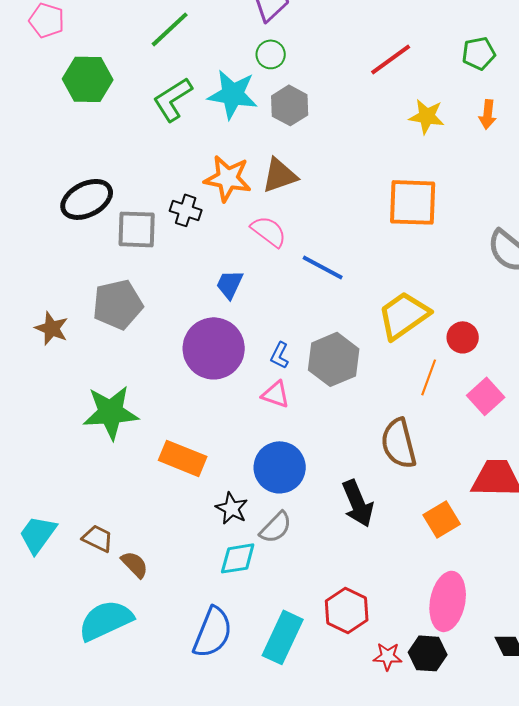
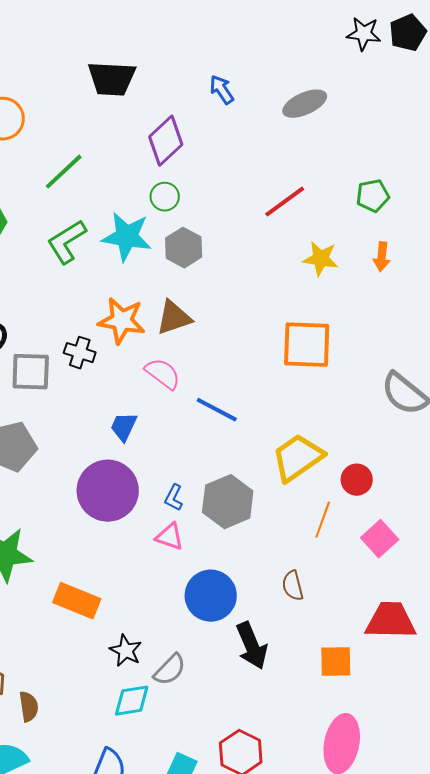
brown semicircle: (399, 443) -> (293, 586), size x0.6
blue circle: (280, 467) -> (211, 596), moved
orange square: (442, 519) -> (336, 662), turned 30
brown semicircle: (135, 564) -> (29, 707), turned 36

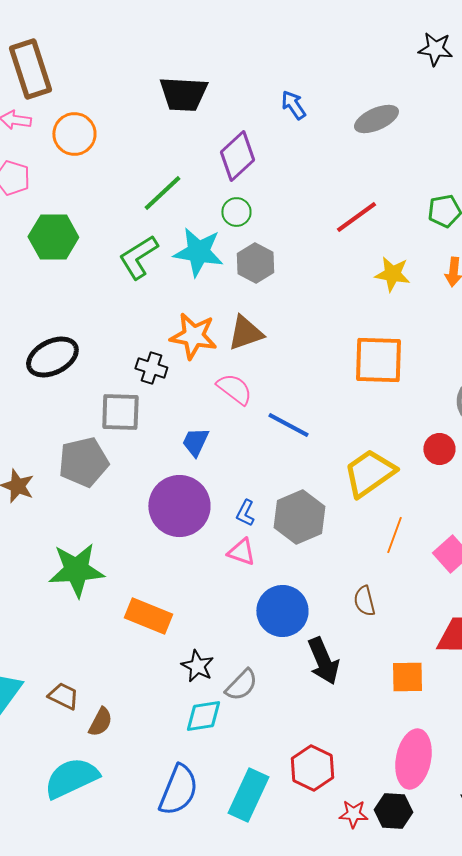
green line: (64, 172) -> (162, 193), moved
gray square: (31, 372) -> (120, 412), moved
red circle: (357, 480) -> (439, 449), moved
brown semicircle: (29, 707) -> (100, 722), turned 36

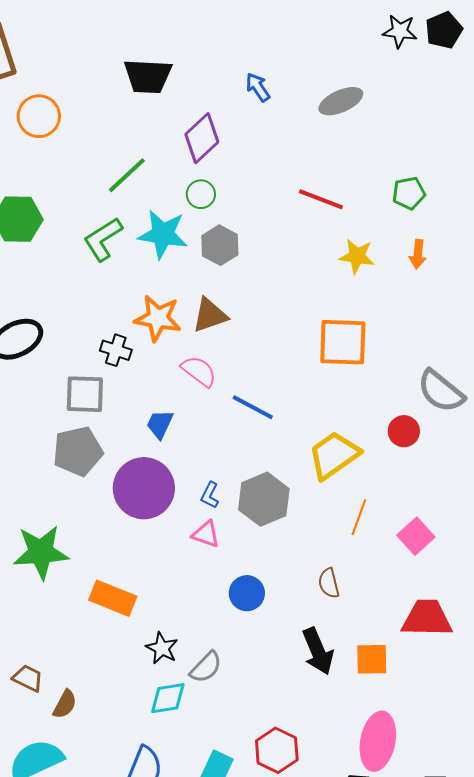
red line: (356, 217) -> (321, 199), turned 57
gray pentagon: (83, 462) -> (78, 451), moved
blue circle: (282, 611) -> (247, 593), size x0.7
black arrow: (323, 661) -> (318, 651), moved

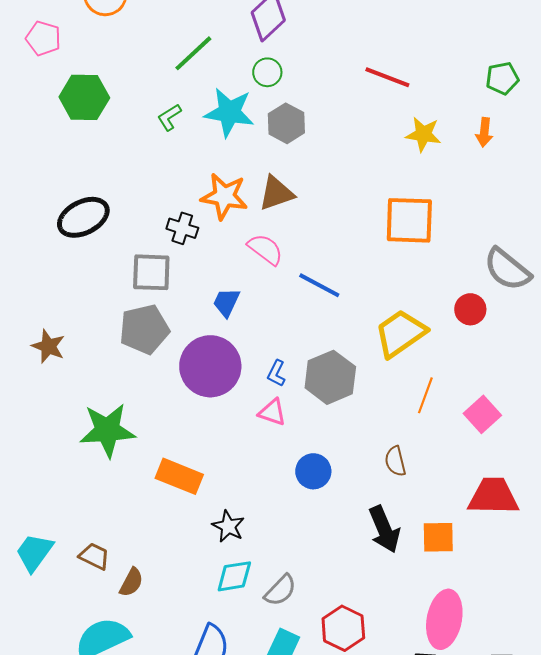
green pentagon: (409, 193) -> (502, 78), moved
green L-shape: (103, 239) -> (169, 117), size x0.6
gray semicircle: (206, 667) -> (280, 590), moved

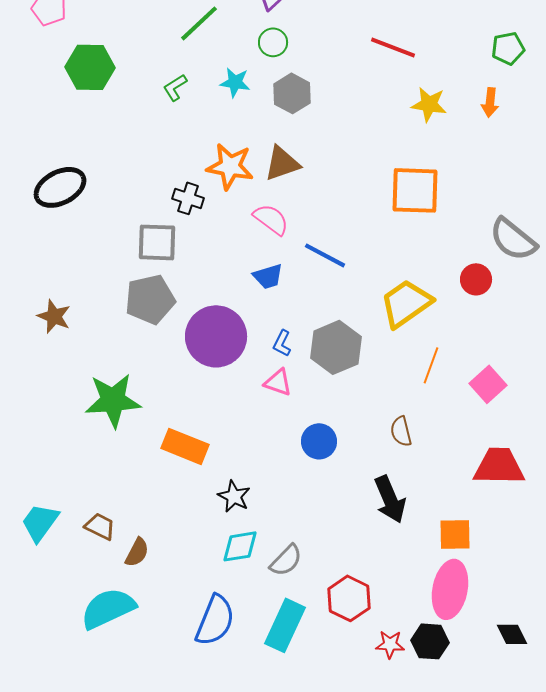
cyan star: (229, 112) -> (235, 82), size x0.6
black ellipse: (83, 217) -> (60, 187), moved
blue trapezoid: (226, 302) -> (268, 276), moved, turned -132
orange square: (438, 537) -> (455, 534), moved

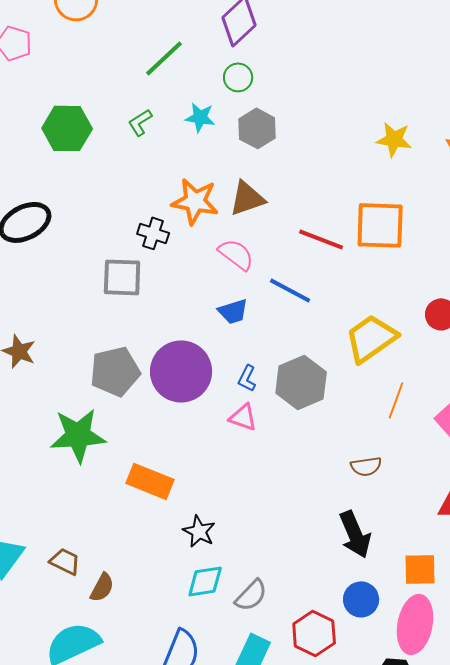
red line: (393, 47) -> (321, 239), moved
green hexagon: (90, 67) -> (67, 128), moved
gray pentagon: (150, 299) -> (115, 371), moved
brown semicircle: (401, 431) -> (366, 466), turned -84
blue circle: (319, 441) -> (361, 599), moved

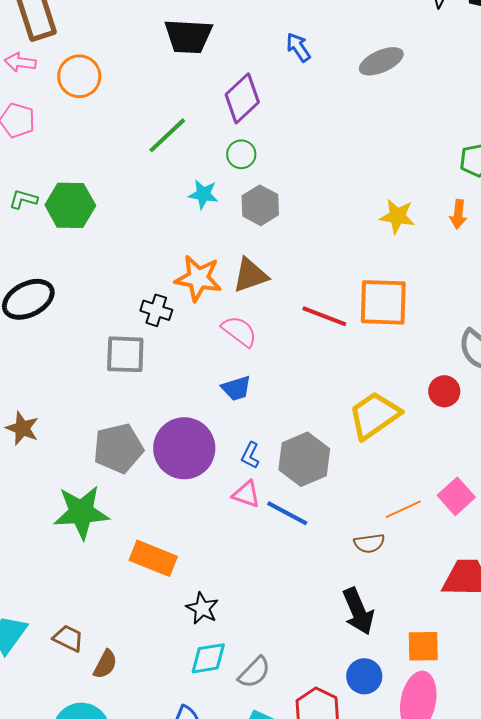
green L-shape: (140, 122) -> (23, 199), moved, turned 48
blue line: (290, 290) -> (287, 513), moved
orange line: (396, 400) -> (403, 509), moved, turned 45

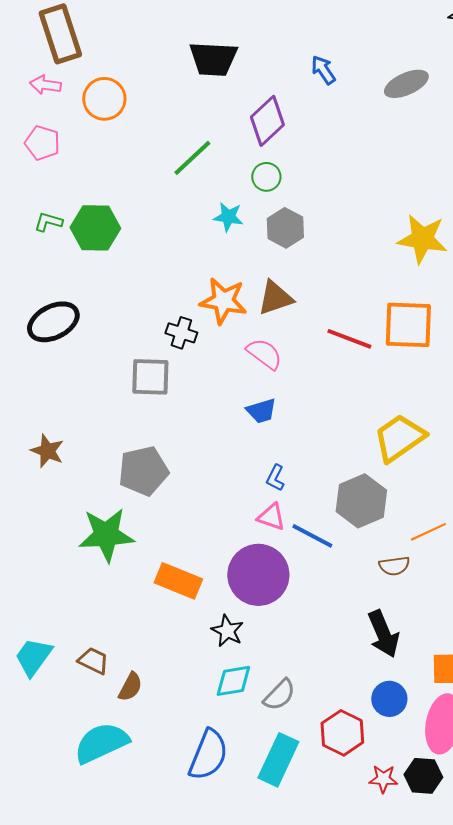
yellow star: (397, 216) -> (422, 239), size x1.4
purple circle: (184, 448) -> (258, 575), moved
gray hexagon: (304, 459) -> (361, 501), moved

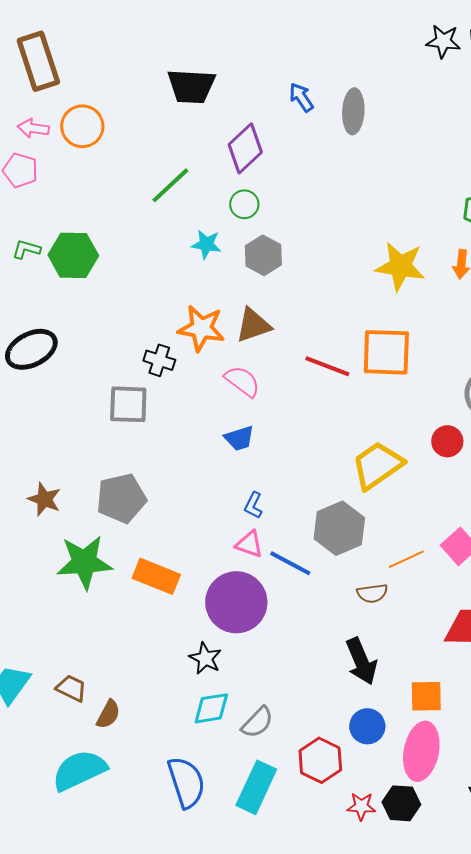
gray ellipse: (406, 84) -> (353, 111), moved, turned -63
pink arrow: (45, 85) -> (33, 128), moved
brown star: (47, 451) -> (44, 499), moved
orange rectangle: (178, 581) -> (156, 576), moved
blue semicircle: (208, 755) -> (186, 782), turned -40

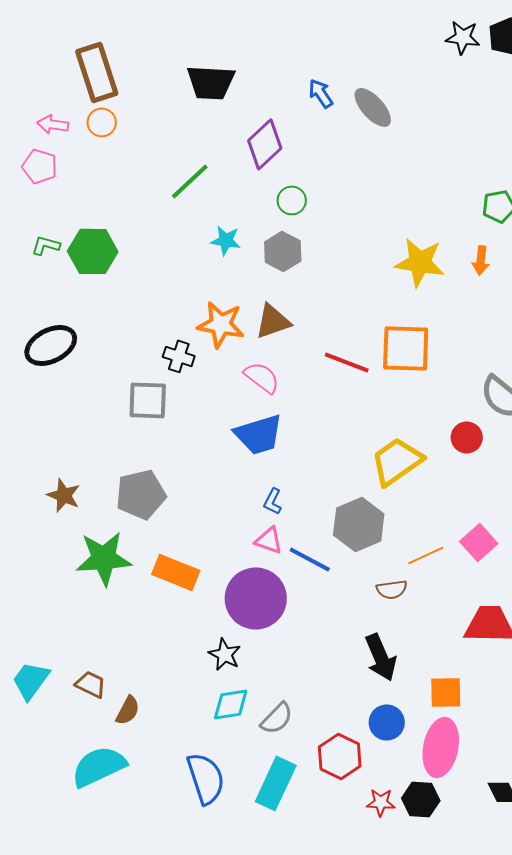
brown rectangle: (38, 61) -> (97, 72), moved
gray ellipse: (353, 111) -> (373, 107), turned -45
orange circle: (82, 126) -> (102, 122), size x0.7
green circle: (244, 204) -> (292, 200), moved
blue trapezoid: (239, 438) -> (259, 434), size x1.6

